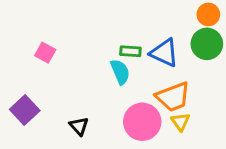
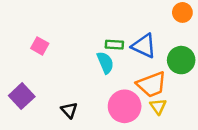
green circle: (207, 44) -> (181, 60), moved

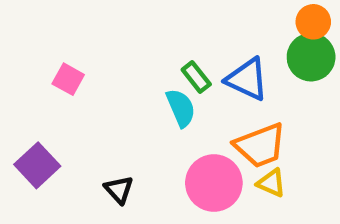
green rectangle: (114, 45) -> (196, 77), turned 48
green circle: (181, 60) -> (311, 57), moved
yellow triangle: (158, 106) -> (271, 183), turned -30

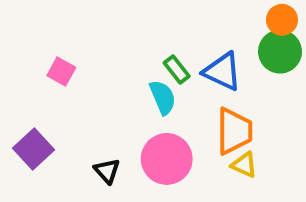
orange trapezoid: (260, 145) -> (234, 131), turned -69
pink circle: (214, 183) -> (167, 159), moved

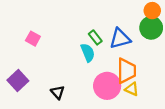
blue triangle: (222, 71) -> (120, 39), turned -40
pink circle: (167, 159) -> (107, 86), moved

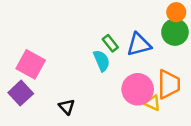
pink square: (33, 39) -> (31, 64), moved, size x1.6
orange trapezoid: (126, 71) -> (169, 84), moved
pink circle: (107, 86) -> (138, 89), moved

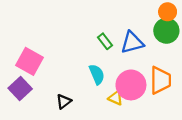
cyan semicircle: (102, 61) -> (97, 74), moved
yellow triangle: (153, 103) -> (116, 98), moved
black triangle: (67, 107) -> (64, 101), turned 35

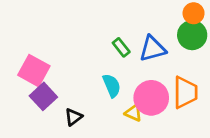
purple square: (20, 88) -> (43, 96), moved

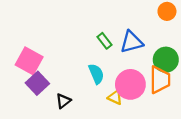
green circle: (192, 35) -> (166, 60), moved

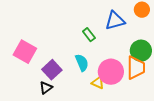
blue triangle: (132, 42) -> (115, 21), moved
purple square: (37, 83) -> (52, 70), moved
black triangle: (63, 101) -> (46, 88), moved

